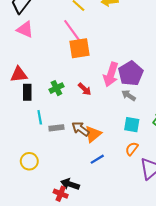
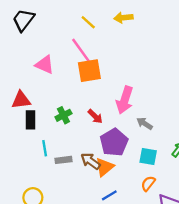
pink triangle: (25, 29) -> (45, 65), moved
purple pentagon: (131, 73) -> (114, 142), moved

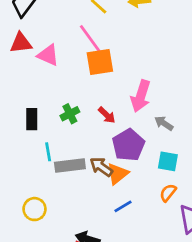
red triangle: (21, 100) -> (21, 43), moved
gray rectangle: (63, 160) -> (70, 165), size x1.5

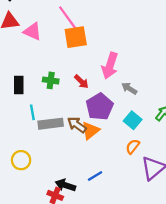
green cross: (70, 114) -> (51, 80), turned 35
cyan square: (168, 161) -> (133, 120), turned 30
blue line: (123, 206) -> (95, 176), moved

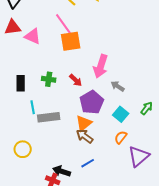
brown arrow: (77, 125) -> (85, 136), moved

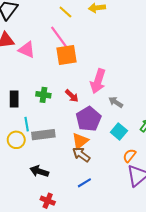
orange semicircle: (121, 137) -> (129, 156), moved
yellow circle: (23, 149) -> (16, 140), moved
black arrow: (62, 171) -> (39, 171), moved

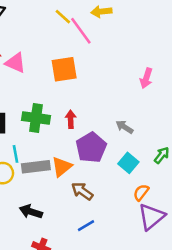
pink line: (59, 37) -> (81, 31), moved
pink arrow: (98, 81) -> (146, 78), moved, size x0.7
green cross: (43, 95) -> (36, 118), size x1.5
red arrow: (72, 96) -> (71, 119), turned -136
orange triangle: (80, 141) -> (62, 167), moved

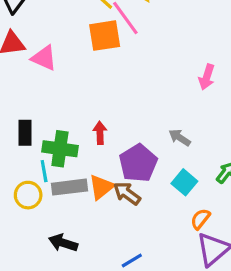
orange square: (64, 69) -> (105, 36), moved
green cross: (36, 118) -> (60, 149), moved
red arrow: (71, 119) -> (100, 133), moved
brown arrow: (82, 191) -> (127, 193), moved

